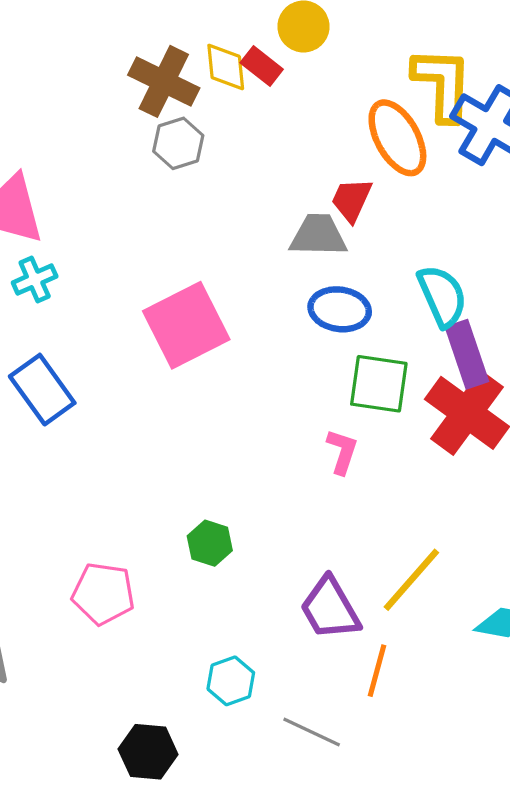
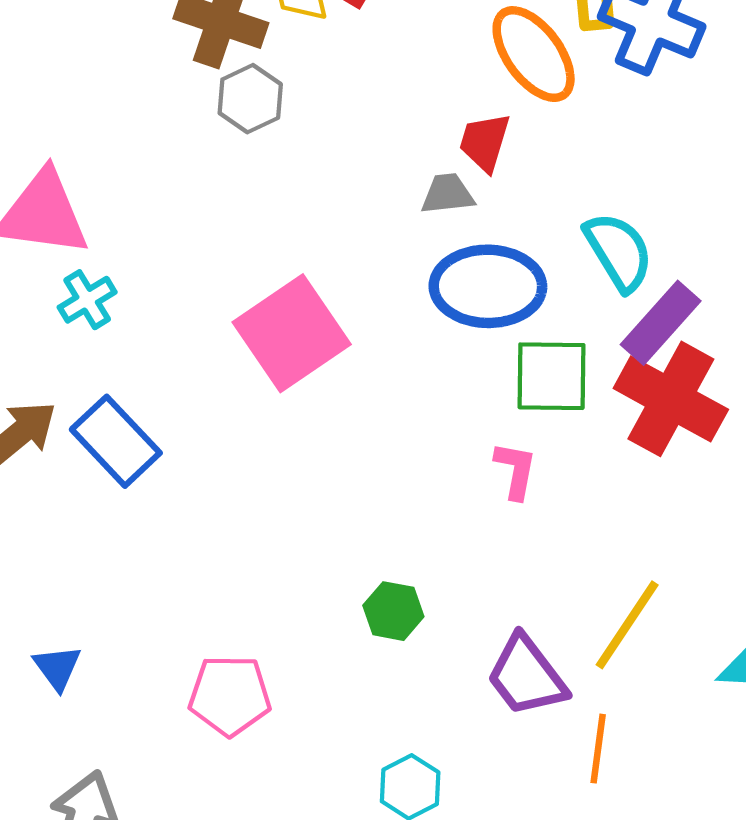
gray trapezoid: (318, 235) -> (448, 194), size x0.7
blue ellipse: (340, 309) -> (488, 286), size x1.4
purple rectangle: (467, 354) -> (661, 323), turned 68
green hexagon: (210, 543) -> (393, 611), moved

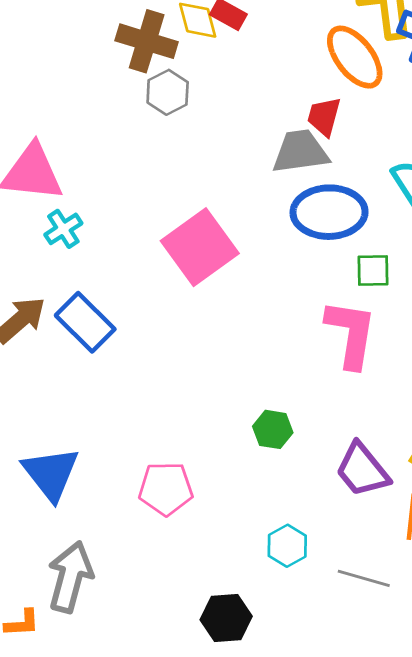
gray trapezoid: (448, 194) -> (300, 152), size x1.6
green square: (551, 376) -> (373, 270), size x0.7
pink L-shape: (515, 470) -> (351, 334), size x1.8
blue triangle: (57, 668) -> (51, 474), size x1.8

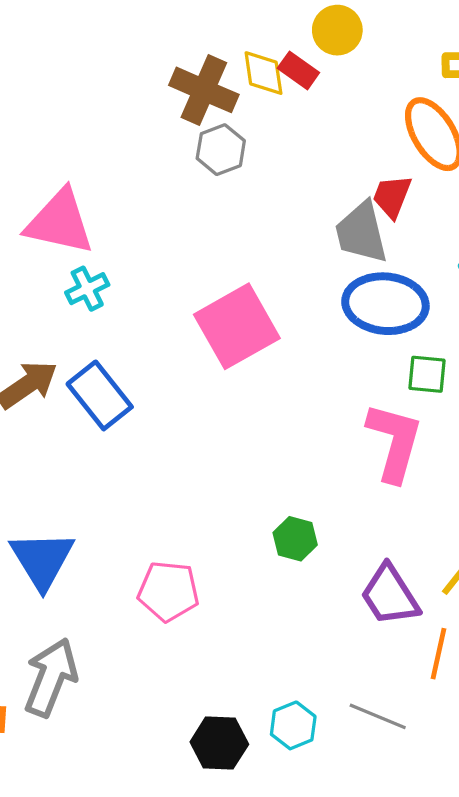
gray trapezoid: (300, 152) -> (361, 233), turned -102
cyan hexagon: (287, 546) -> (293, 725), moved

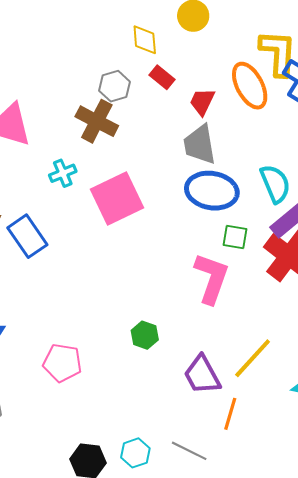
red rectangle: (298, 70) -> (162, 77), moved
brown cross: (204, 90) -> (97, 121), moved
red trapezoid: (392, 196) -> (202, 102), moved
cyan cross: (87, 289) -> (63, 173), moved

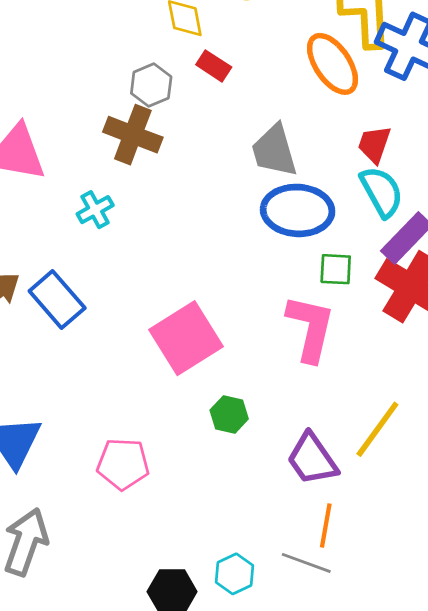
red trapezoid: (202, 102) -> (374, 144), moved
pink square: (117, 198) -> (186, 338), moved
orange line: (230, 414) -> (326, 526), moved

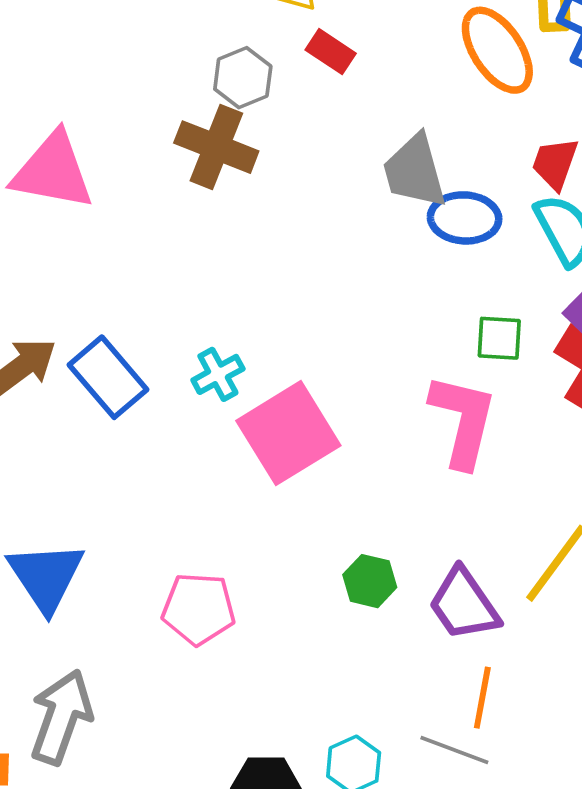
cyan cross: (95, 210) -> (218, 374), moved
blue ellipse: (298, 210) -> (465, 218), moved, size x0.7
green hexagon: (229, 414) -> (370, 581), moved

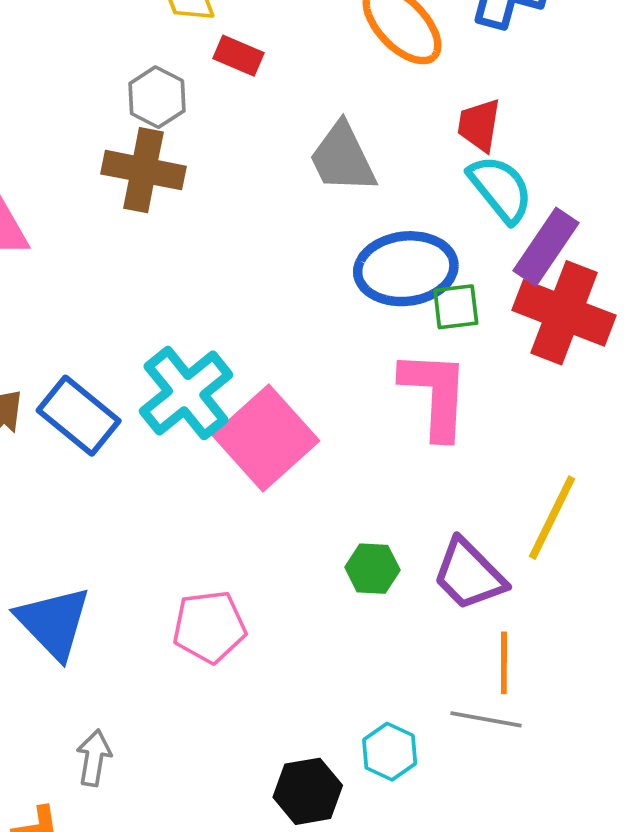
blue ellipse: (465, 218) -> (406, 269), moved, size x1.4
cyan cross: (218, 374) -> (186, 393), size x1.8
gray arrow: (61, 717) -> (94, 758), size x0.6

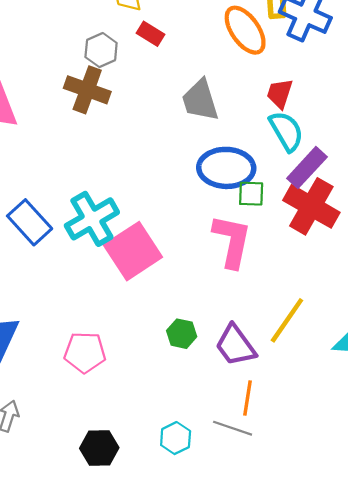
black hexagon: (308, 791) -> (99, 448), moved

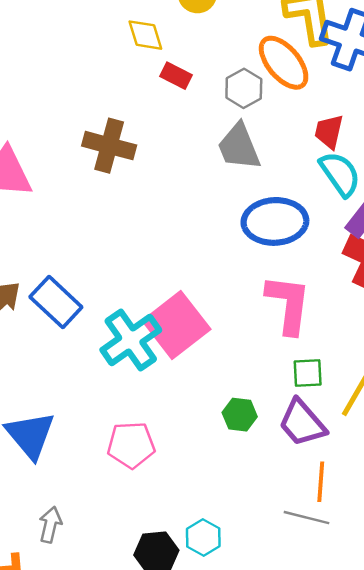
gray hexagon: (101, 50) -> (244, 88), moved
green square: (251, 194) -> (308, 373), moved
cyan cross: (92, 219) -> (131, 340), moved
cyan hexagon: (176, 438) -> (203, 538), moved

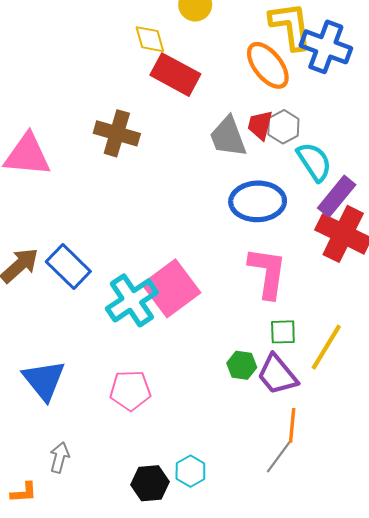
red rectangle: (176, 76) -> (175, 75), size x1.8
gray hexagon: (244, 88) -> (283, 127), moved
red trapezoid: (329, 132) -> (260, 125), moved
green hexagon: (240, 415) -> (242, 365), moved
gray line: (306, 518) -> (279, 456), turned -69

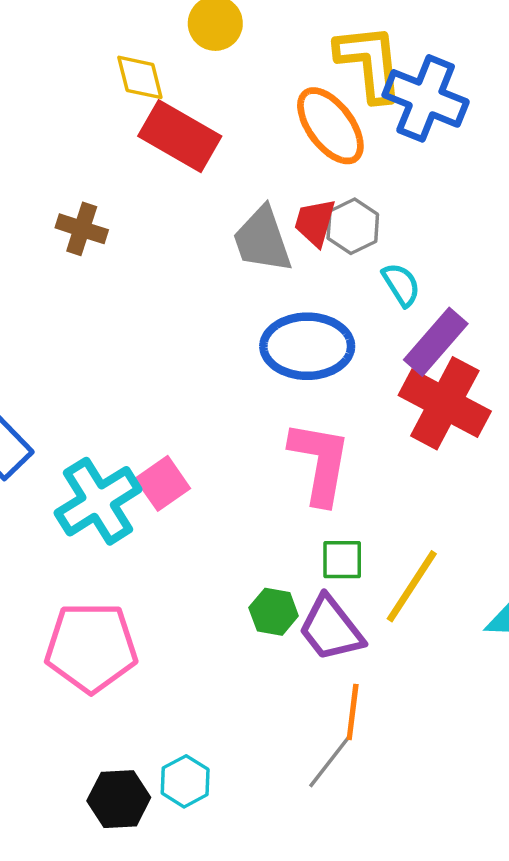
brown cross: (117, 133) -> (82, 229), size x0.7
cyan semicircle: (314, 162) -> (401, 285), size x0.7
pink square: (171, 288) -> (163, 483), size x0.6
pink pentagon: (130, 390) -> (91, 647), size x1.4

